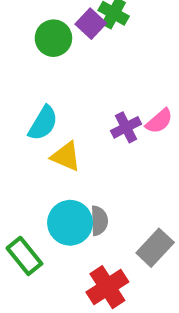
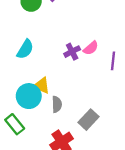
yellow triangle: (66, 156) -> (42, 86), moved
cyan circle: (70, 223) -> (29, 96), moved

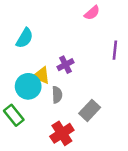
pink semicircle: (91, 48) -> (92, 13), moved
purple cross: (72, 52) -> (66, 65), moved

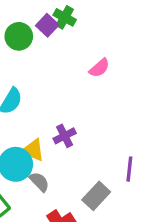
purple line: (115, 50) -> (129, 169), moved
gray semicircle: (57, 95) -> (39, 182), moved, turned -42

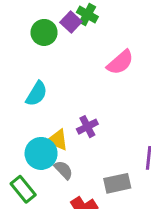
pink semicircle: (99, 68) -> (120, 62), size x1.4
gray rectangle: (96, 196) -> (117, 183), turned 35

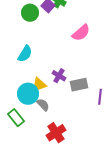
purple cross: (87, 127) -> (59, 76), turned -32
yellow triangle: (57, 140) -> (39, 85), turned -42
gray rectangle: (117, 183) -> (79, 85), moved

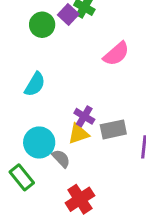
yellow triangle: (39, 85) -> (78, 134), moved

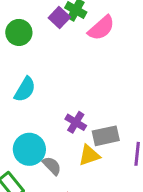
green circle: (42, 25) -> (19, 32), moved
pink semicircle: (116, 54) -> (101, 28), moved
yellow triangle: (78, 134) -> (89, 155), moved

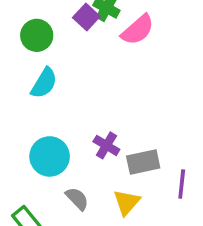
cyan semicircle: (25, 89) -> (44, 83), moved
cyan circle: (29, 149) -> (50, 156), moved
yellow triangle: (89, 155) -> (127, 202), moved, turned -30

